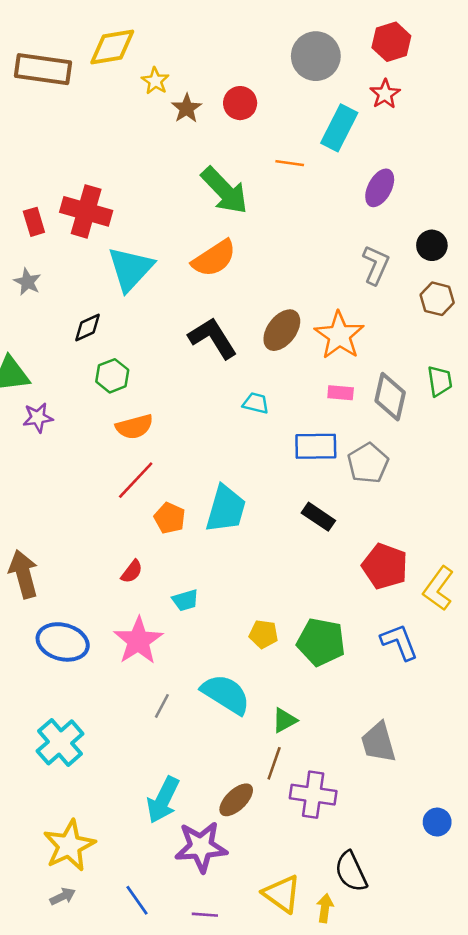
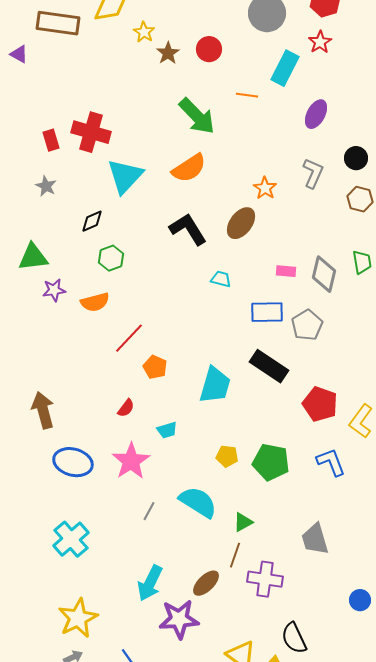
orange star: (339, 335) -> (265, 188), moved, size x0.6
orange semicircle: (134, 427) -> (95, 302), moved
cyan trapezoid: (226, 509) -> (215, 385), moved
black rectangle: (318, 517) -> (269, 366), size x1.5

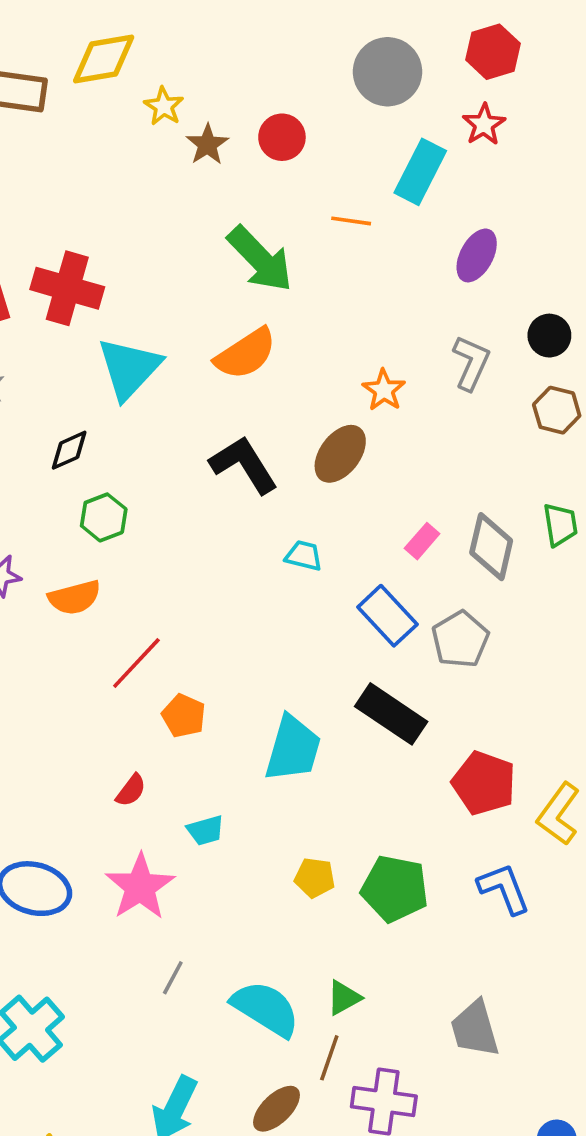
pink rectangle: (286, 271) -> (422, 541), turned -54
blue rectangle: (267, 312) -> (387, 616), turned 48
cyan semicircle: (198, 502) -> (266, 1009), moved

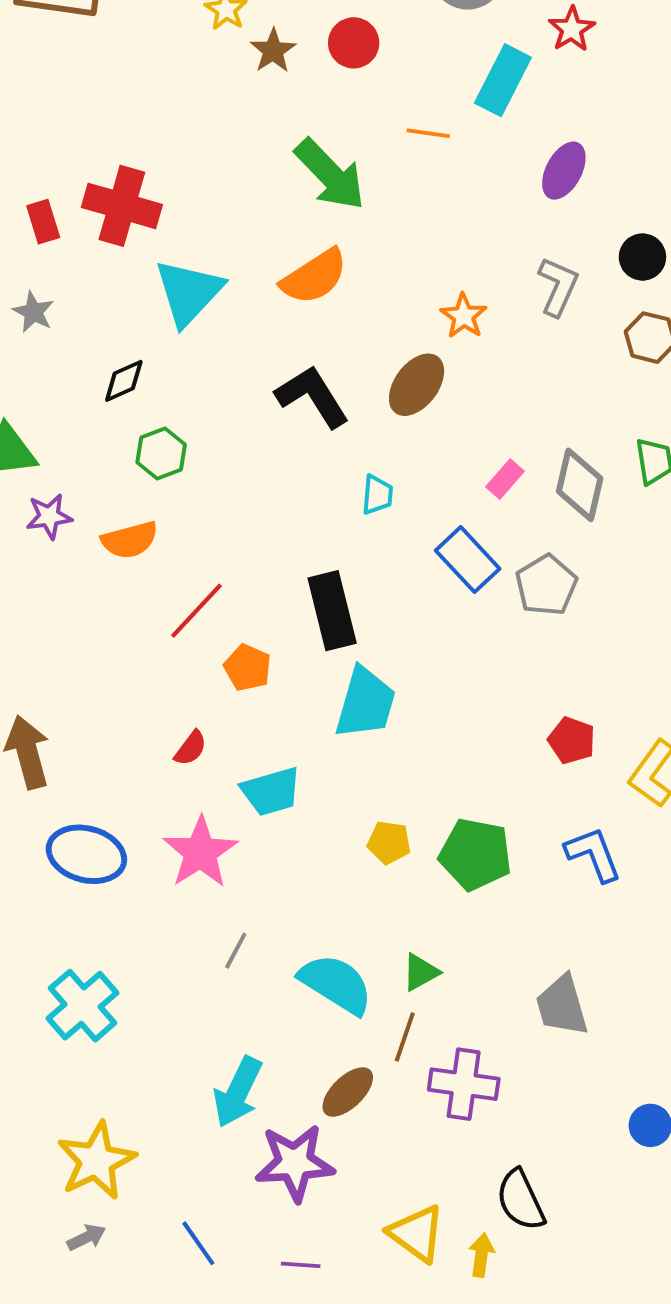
cyan trapezoid: (304, 556) -> (377, 495), turned 81
black rectangle: (391, 714) -> (332, 611), moved, turned 42
red pentagon: (484, 783) -> (572, 740), size x0.7
cyan trapezoid: (206, 830) -> (271, 791), size x1.5

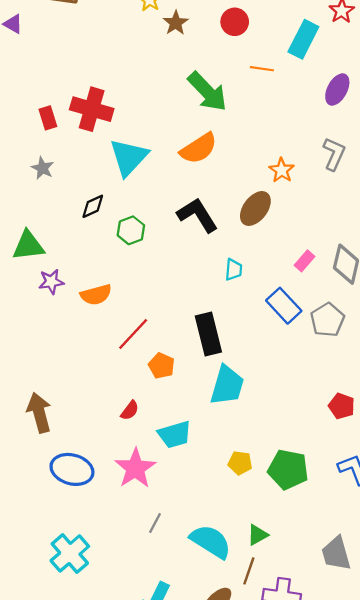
red circle: (354, 43) -> (235, 22), moved
green hexagon: (161, 453) -> (131, 230), moved

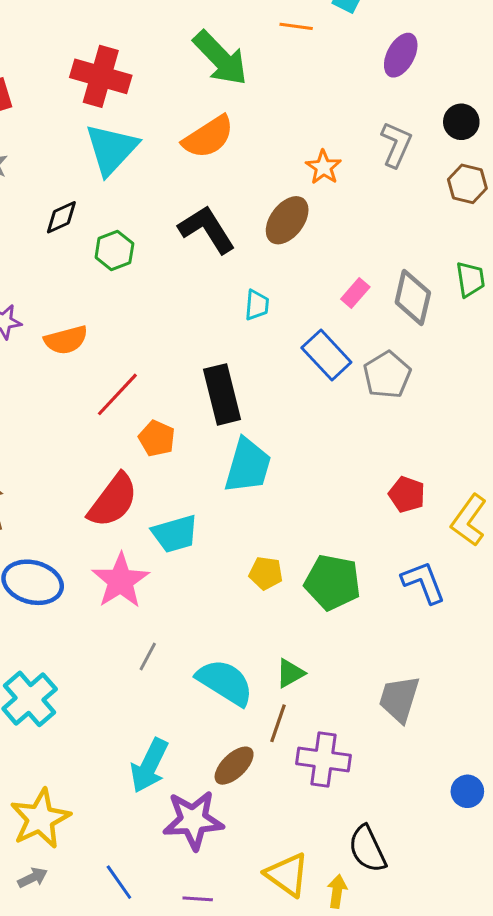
red cross: (92, 109) -> (101, 76), moved
red semicircle: (130, 410) -> (113, 500), size x2.0
gray trapezoid: (336, 553) -> (399, 699), turned 33

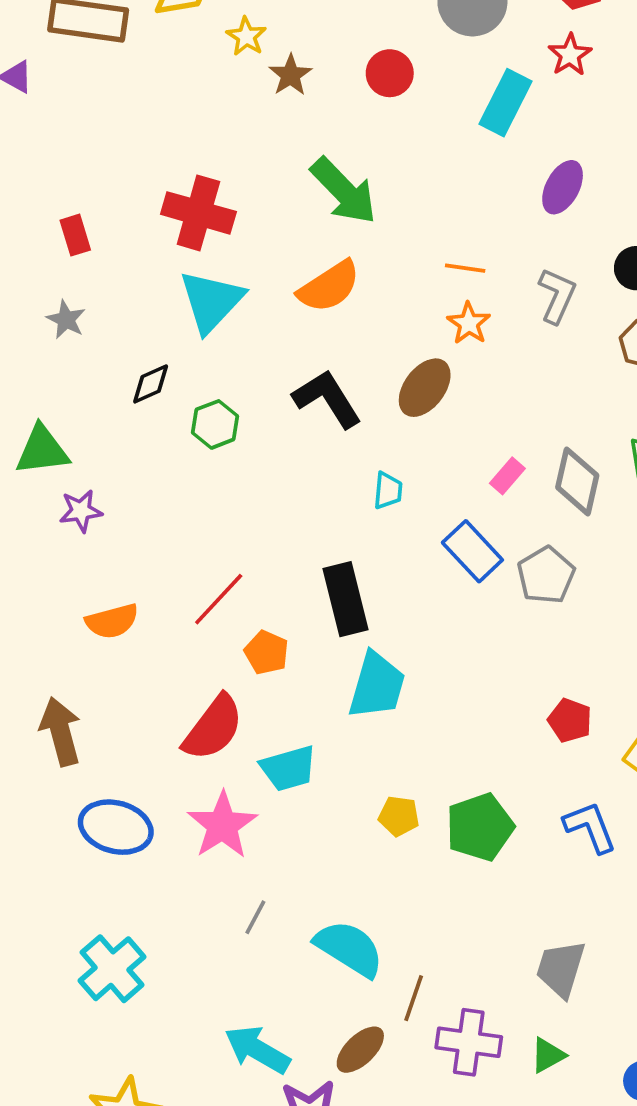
orange line: (296, 26) -> (465, 268), moved
orange semicircle: (66, 340) -> (112, 621), moved
green pentagon: (333, 582) -> (480, 827), turned -30
green triangle: (290, 673) -> (548, 1055), moved
cyan arrow: (149, 766) -> (257, 1050), turned 94

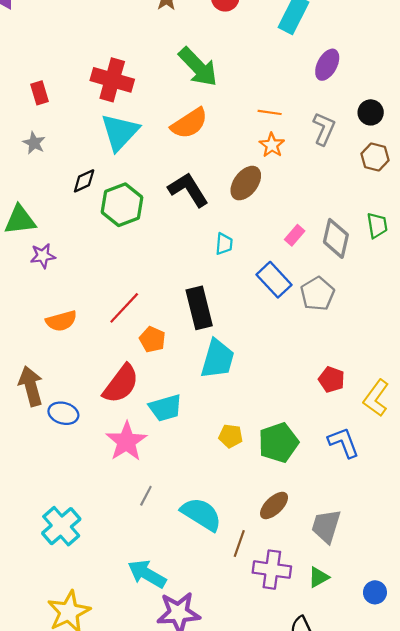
green hexagon: (215, 424) -> (122, 205), size x1.5
blue ellipse: (116, 827) -> (63, 413), moved, size x0.7
brown ellipse: (360, 1050) -> (274, 505), moved

